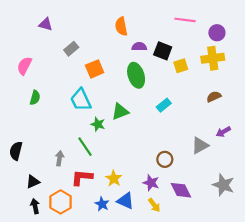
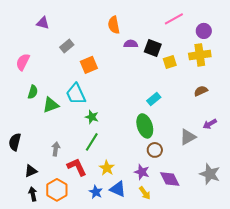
pink line: (185, 20) -> (174, 19), turned -36
green ellipse: (136, 75) -> (145, 126), moved
green triangle: (120, 111) -> (51, 105), moved
green line: (85, 147) -> (92, 142), moved, turned 66
red L-shape: (82, 177) -> (77, 167), turned 60

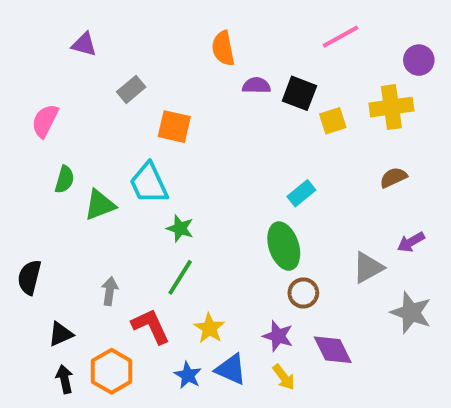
purple circle: (204, 31) -> (419, 60), moved
orange square: (89, 65) -> (174, 127), turned 36
gray star: (210, 174) -> (411, 313), moved

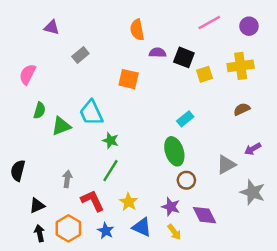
purple circle: (419, 60) -> (249, 26), moved
orange square: (174, 127) -> (129, 79), moved
blue star: (188, 375) -> (106, 231), moved

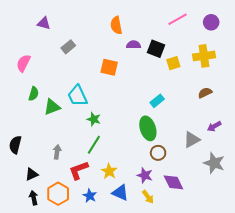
red L-shape: (92, 201) -> (79, 170), turned -85

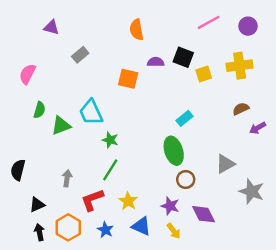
purple semicircle: (134, 45) -> (156, 62), moved
purple arrow: (214, 126) -> (258, 128), moved

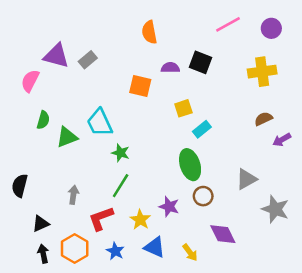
purple triangle: (51, 27) -> (56, 56), moved, size x1.5
yellow square: (204, 74) -> (183, 108), moved
purple star: (170, 206) -> (169, 207), moved

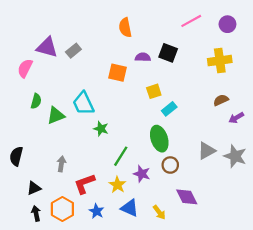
green line: (121, 186) -> (121, 156), moved
gray star: (275, 209) -> (235, 156), moved

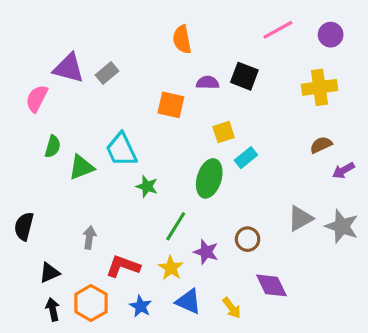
green ellipse: (159, 139) -> (209, 178), moved, turned 35
red L-shape: (84, 184) -> (123, 266), turned 40

